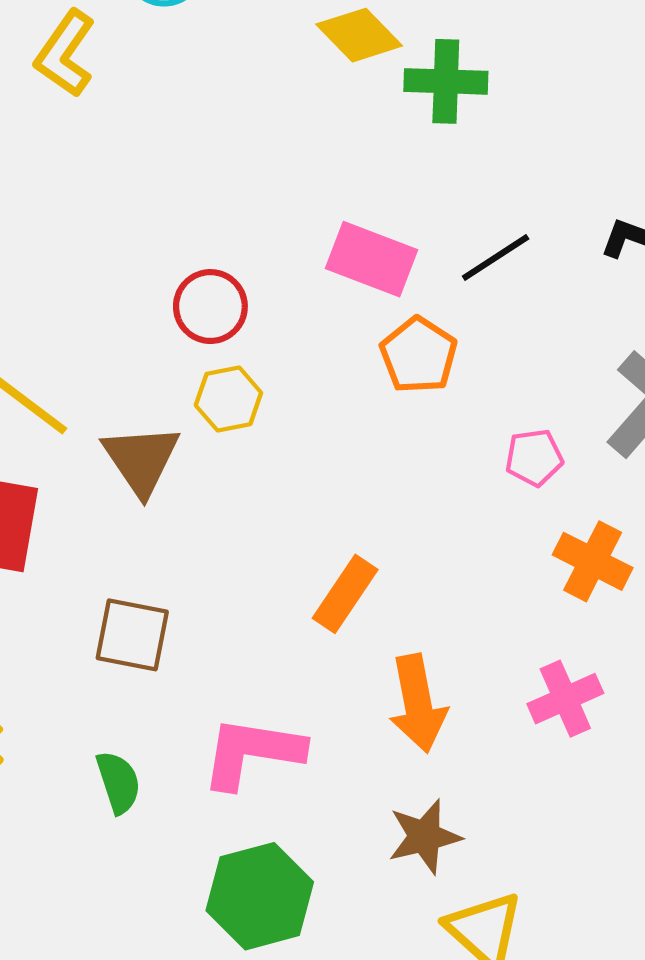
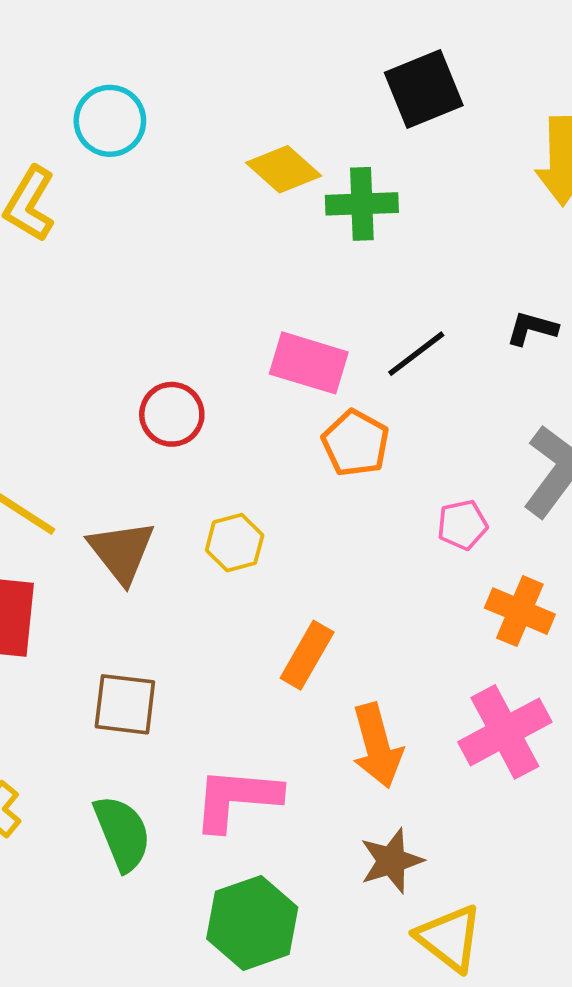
yellow hexagon: (228, 399) -> (235, 543), moved
pink cross: (565, 699) -> (505, 732), size x1.4
green semicircle: (118, 782) -> (122, 833), size x1.4

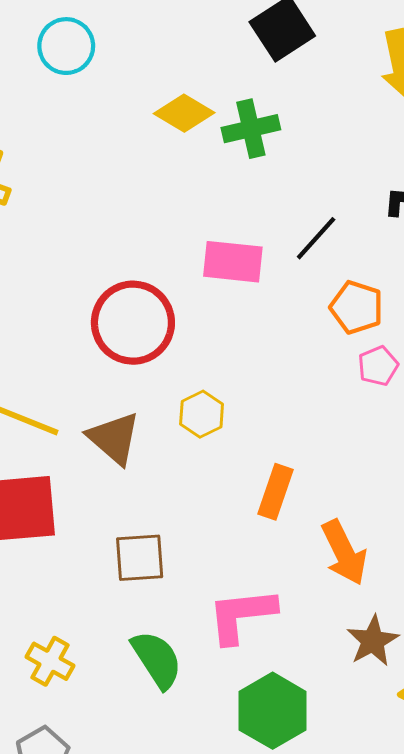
cyan circle: (110, 121) -> (66, 46), moved
red circle: (172, 414) -> (133, 323), size x1.6
orange pentagon: (356, 443) -> (357, 307), moved

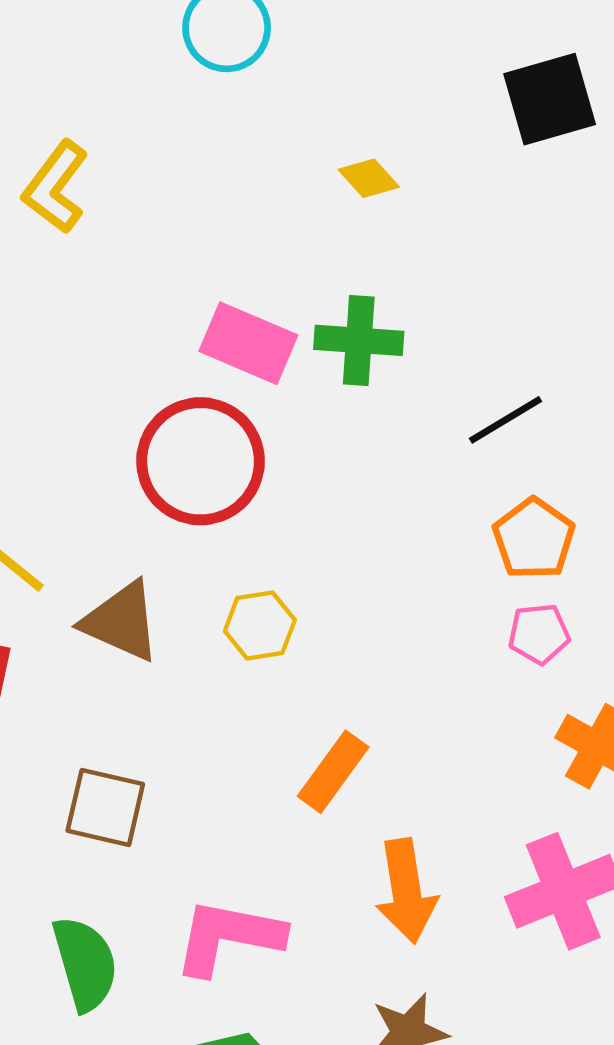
yellow diamond: (184, 113) -> (369, 178), size x0.7
green cross: (251, 129) -> (359, 340), moved
pink rectangle: (233, 262) -> (248, 343), moved
brown triangle: (114, 438) -> (121, 621), turned -34

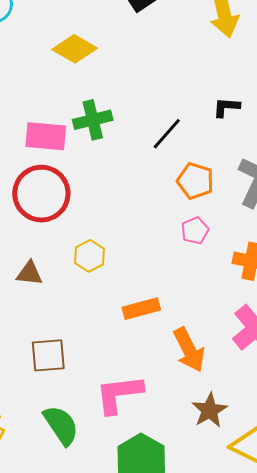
yellow diamond: (369, 178) -> (75, 49), size x1.6
brown triangle: (121, 621) -> (29, 273), size x0.7
pink pentagon: (539, 634) -> (195, 231), moved
orange rectangle: (333, 772) -> (141, 309), turned 57

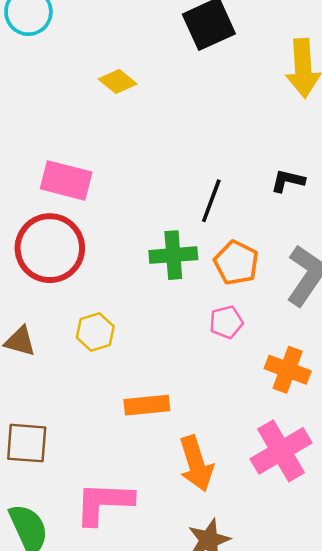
yellow diamond: (75, 49) -> (118, 81), size x0.7
green cross: (93, 120) -> (173, 255), moved
black line: (167, 134) -> (211, 201), turned -30

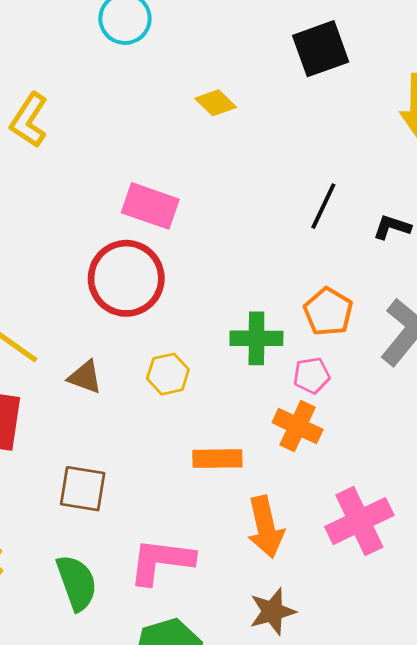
black line: (211, 201) -> (323, 206), moved
green cross: (173, 255) -> (256, 338), moved
orange cross: (288, 370) -> (298, 426), moved

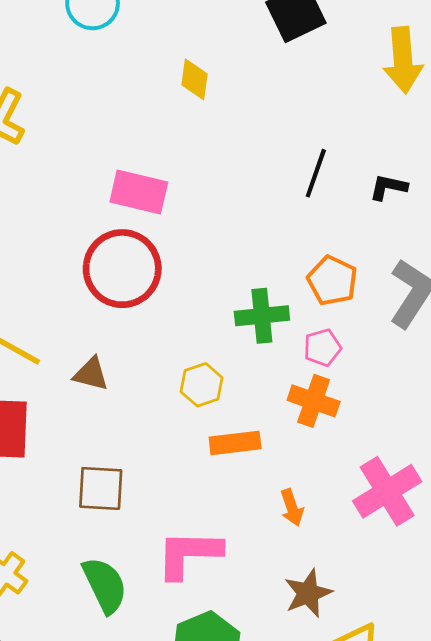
yellow diamond: (216, 103) -> (195, 79), turned 60
yellow hexagon: (168, 374) -> (202, 385), moved
orange arrow: (266, 527) -> (292, 508), size x0.6

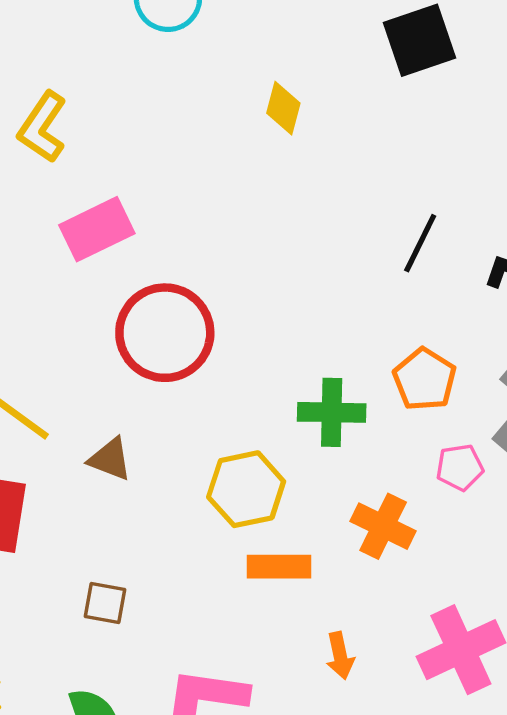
pink rectangle: (139, 192) -> (97, 229), moved, turned -46
pink pentagon: (322, 348) -> (460, 467), moved
yellow hexagon: (202, 385) -> (246, 489), size x1.4
brown square: (101, 488) -> (105, 603), size x0.7

